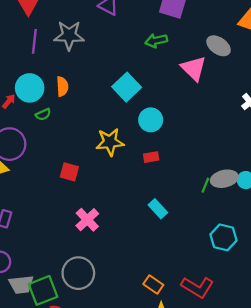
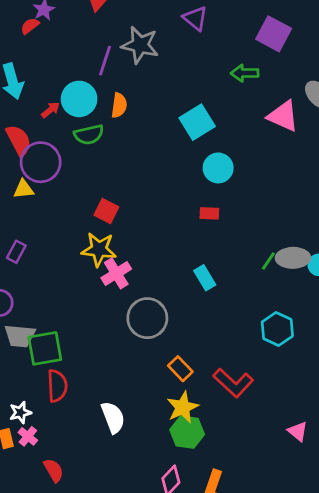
purple line: (34, 41) -> (105, 61), moved
pink triangle: (194, 68) -> (283, 116), turned -32
green semicircle: (43, 114) -> (89, 135), size x1.5
yellow star: (110, 142) -> (99, 249), moved
gray circle: (78, 273) -> (147, 318), moved

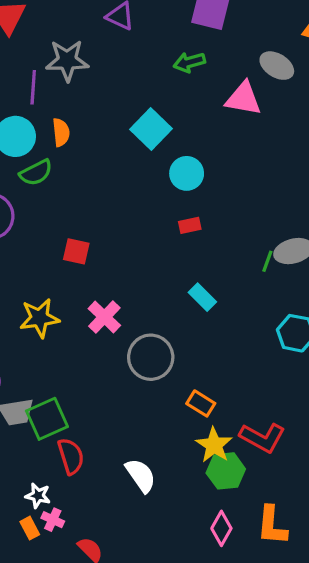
yellow star: (99, 249) -> (39, 318), moved
red L-shape: (233, 383) -> (262, 438), moved
white star: (20, 412) -> (38, 496), turned -30

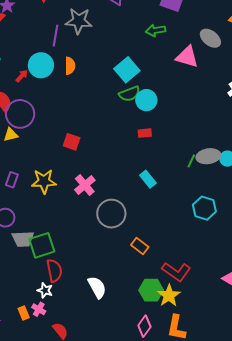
green semicircle: (36, 173) -> (129, 94), moved
yellow star: (214, 445) -> (169, 296), moved
white star: (38, 496) -> (45, 290), moved

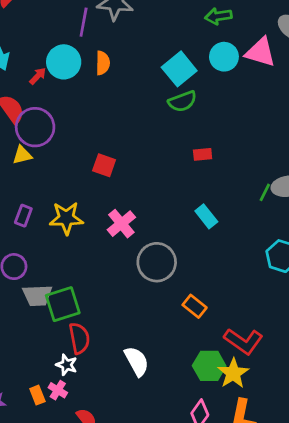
cyan circle: (146, 100) -> (224, 57), moved

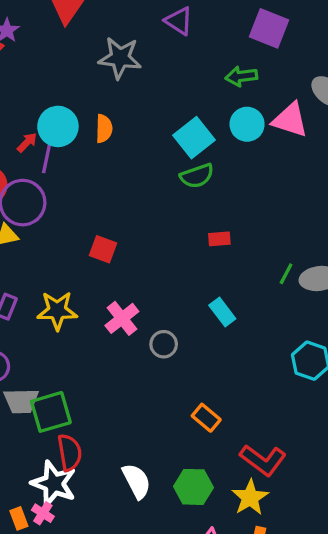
purple line: (84, 22) -> (47, 156), moved
green line: (265, 192) -> (286, 274), moved
gray circle: (157, 262) -> (164, 344), moved, size x0.6
white star: (67, 365) -> (54, 484), size x1.8
green hexagon: (209, 366) -> (193, 487), moved

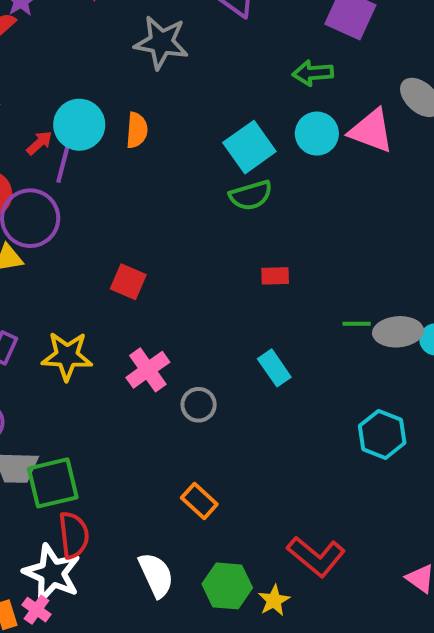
green line: (286, 274) -> (357, 324), turned 60
orange rectangle: (206, 418) -> (199, 501), moved
yellow star: (250, 498) -> (274, 600), moved, size x0.7

